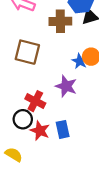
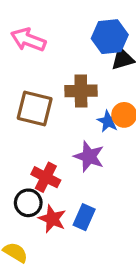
brown cross: (60, 21) -> (81, 91), moved
blue rectangle: (63, 129) -> (84, 217), turned 36

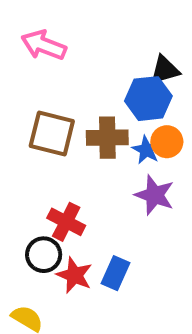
blue hexagon: (110, 37) -> (148, 99), moved
brown cross: (81, 91) -> (107, 138), moved
purple star: (89, 156) -> (155, 195), moved

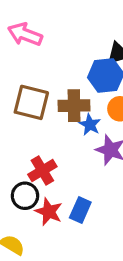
blue star: (146, 150) -> (90, 125), moved
red cross: (66, 222) -> (42, 170), turned 32

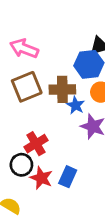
pink arrow: (25, 34) -> (24, 48), moved
brown square: (31, 102) -> (27, 87), turned -36

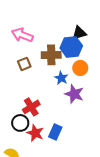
brown square: (27, 87) -> (24, 64), size x0.6
brown cross: (62, 89) -> (51, 55), moved

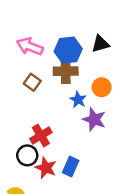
blue hexagon: (71, 47) -> (68, 50), moved
brown square: (24, 64) -> (32, 82), turned -32

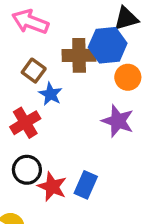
blue hexagon: (68, 50) -> (108, 45), moved
blue star: (78, 100) -> (50, 94), moved
red cross: (41, 136) -> (25, 123), moved

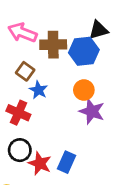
brown cross: (79, 55) -> (53, 45), moved
orange circle: (128, 77) -> (84, 90), moved
red cross: (25, 123) -> (18, 113), turned -35

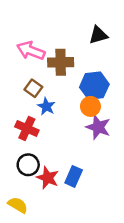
black triangle: (99, 30) -> (98, 35), moved
blue hexagon: (84, 51) -> (94, 86), moved

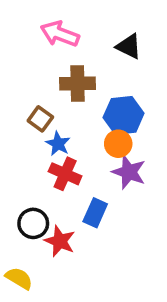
black triangle: (98, 35) -> (129, 46), turned 42
pink arrow: (31, 51) -> (60, 34), moved
red cross: (27, 128) -> (65, 174), moved
blue rectangle: (74, 176) -> (95, 213), moved

